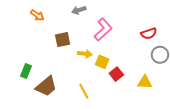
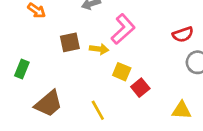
yellow arrow: (85, 54) -> (99, 49), moved
green rectangle: (26, 71) -> (22, 69), moved
yellow triangle: (145, 82) -> (182, 110), moved

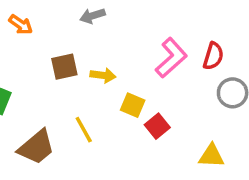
pink L-shape: (123, 29) -> (171, 58), moved
red semicircle: (183, 34) -> (213, 56), turned -54
yellow line: (98, 110) -> (84, 130), moved

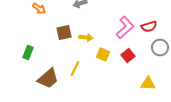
red semicircle: (213, 56) -> (149, 26), turned 56
red square: (157, 126) -> (128, 55), moved
yellow line: (84, 130) -> (75, 68), turned 56

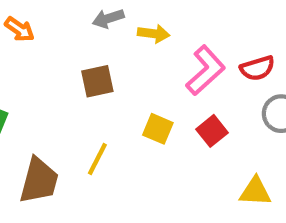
brown square: (64, 32) -> (97, 81), moved
yellow arrow: (86, 37) -> (154, 34), moved
brown trapezoid: (48, 78) -> (39, 181), turned -35

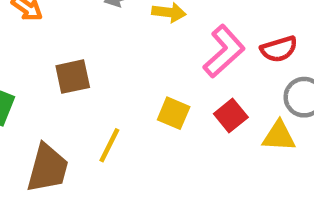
brown square: (97, 81) -> (73, 77), moved
yellow triangle: (255, 191) -> (279, 136), moved

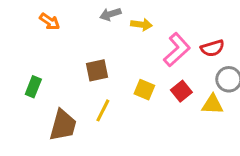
brown square: (73, 77) -> (97, 70), moved

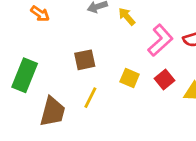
yellow arrow: (141, 25) -> (127, 16), turned -138
green rectangle: (33, 87) -> (25, 75), size x1.6

